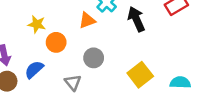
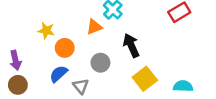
black arrow: (136, 19) -> (131, 45), moved
blue semicircle: (34, 70) -> (59, 74), moved

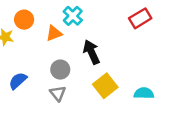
orange circle: (65, 48) -> (24, 20), moved
gray triangle: (81, 86) -> (58, 93), moved

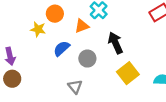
blue semicircle: (18, 81) -> (62, 48), moved
gray triangle: (58, 93) -> (75, 87), moved

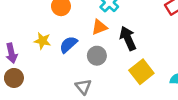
orange triangle: (82, 26) -> (99, 27), moved
yellow star: (38, 29) -> (42, 41), moved

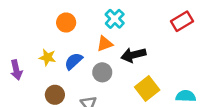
black arrow: (128, 38) -> (133, 55), turned -80
brown circle: (14, 78) -> (55, 95), moved

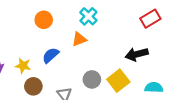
black arrow: (133, 55) -> (137, 54), moved
yellow star: (47, 57) -> (23, 66), moved
gray circle: (102, 72) -> (92, 79), moved

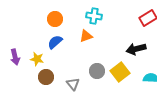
cyan cross: (88, 16) -> (94, 16), turned -35
blue semicircle: (51, 55) -> (55, 42), moved

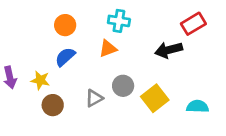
black arrow: (136, 49) -> (169, 50), moved
gray circle: (97, 71) -> (123, 86), moved
gray triangle: (73, 84) -> (94, 98), moved, turned 40

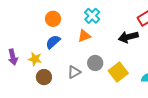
cyan cross: (119, 21) -> (92, 16), turned 35

